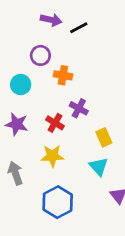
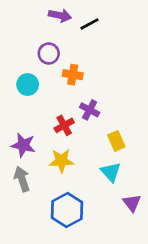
red cross: (55, 123) -> (64, 125), turned 30
purple star: (17, 124) -> (23, 145), moved

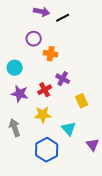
cyan circle: (28, 85) -> (15, 68), moved
purple star: (23, 145) -> (20, 94), moved
cyan triangle: (111, 172) -> (69, 129), moved

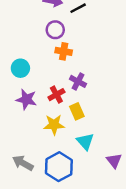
purple circle: (34, 39) -> (55, 30), moved
yellow rectangle: (82, 101) -> (77, 111), moved
gray arrow: (15, 128) -> (23, 163), moved, turned -42

